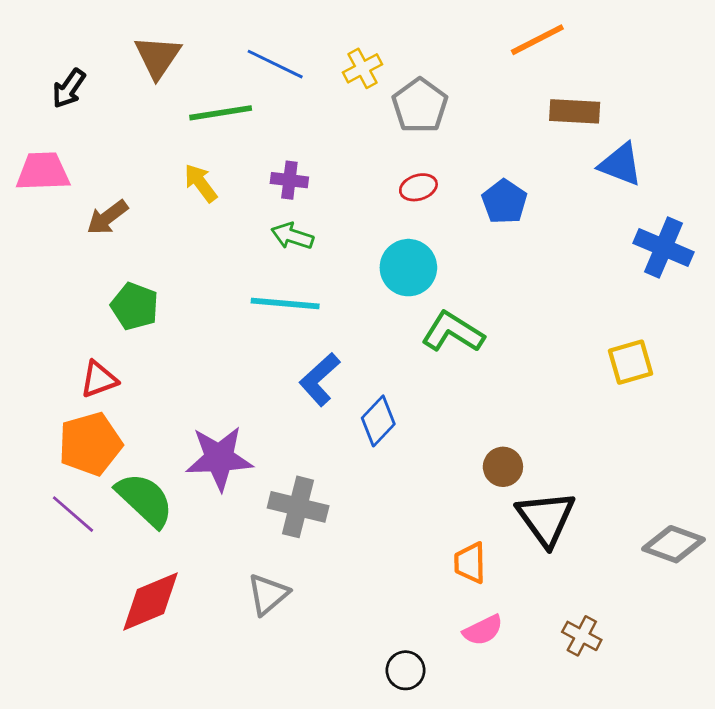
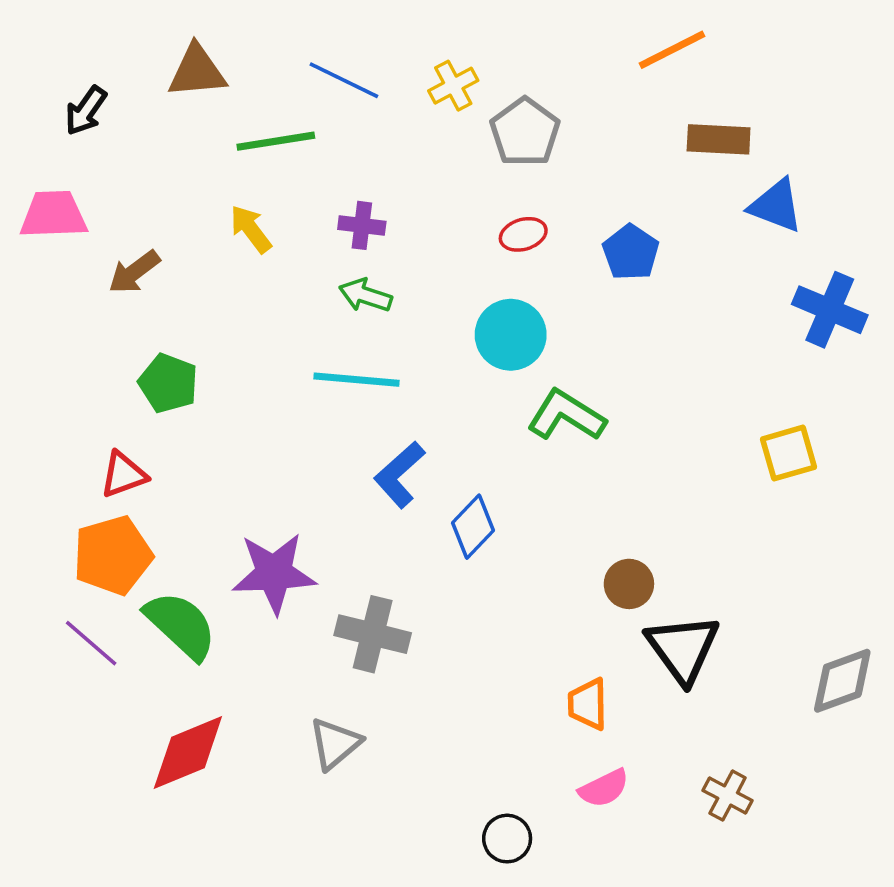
brown triangle: (158, 57) -> (197, 71), turned 51
gray diamond: (674, 544) -> (842, 681), turned -40

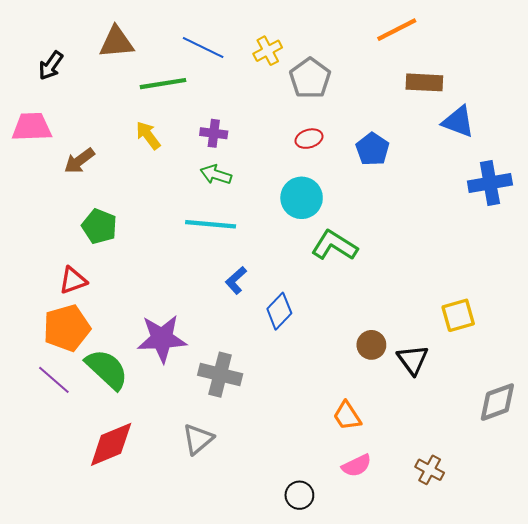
blue cross: (830, 310) -> (490, 183), turned -33
yellow square: (789, 453) -> (458, 315), moved
blue L-shape: (399, 475) -> (236, 280), size x0.7
black triangle: (683, 648) -> (413, 360), moved, size x0.7
orange trapezoid: (588, 704) -> (347, 416), turned -32

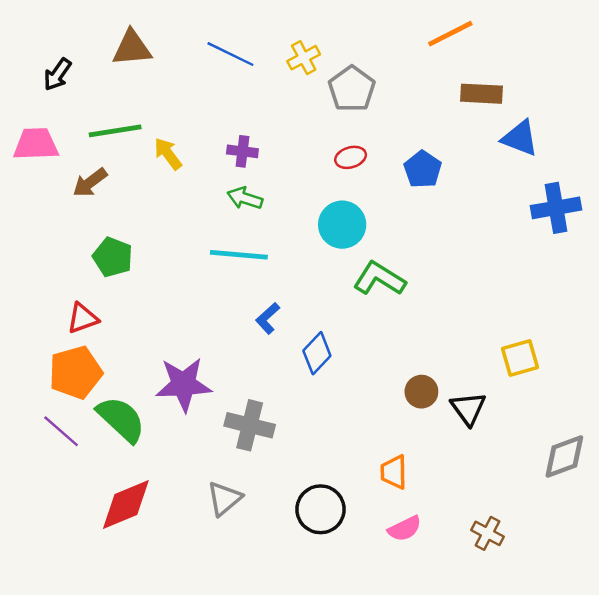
green line: (163, 84) -> (115, 131), moved
orange trapezoid: (347, 416) -> (394, 472), turned 32
black circle: (299, 495) -> (321, 509), moved, size x1.5

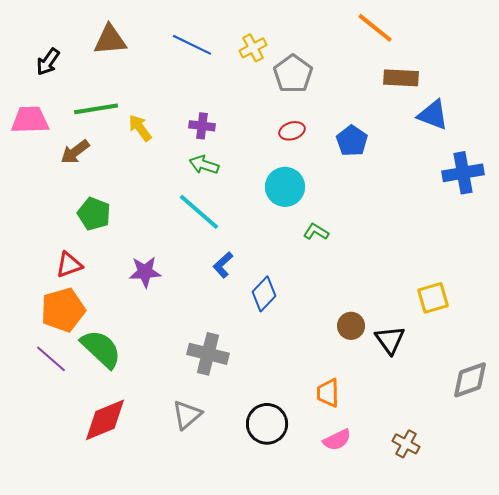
orange line: (450, 34) -> (375, 28), turned 66
cyan line: (239, 255) -> (199, 212), turned 36
green L-shape: (379, 279) -> (316, 232), size x0.6
purple star: (184, 384) -> (145, 272), moved, size x0.7

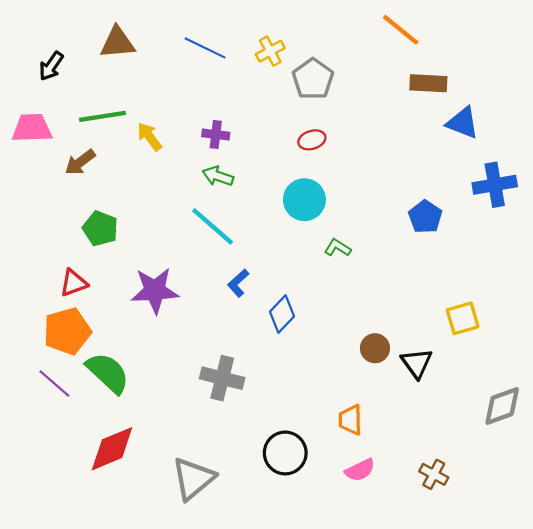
blue pentagon: (352, 141) -> (425, 217), moved
purple star: (145, 272) -> (155, 291), size x1.4
gray triangle: (187, 415) -> (193, 479), moved, size x1.4

